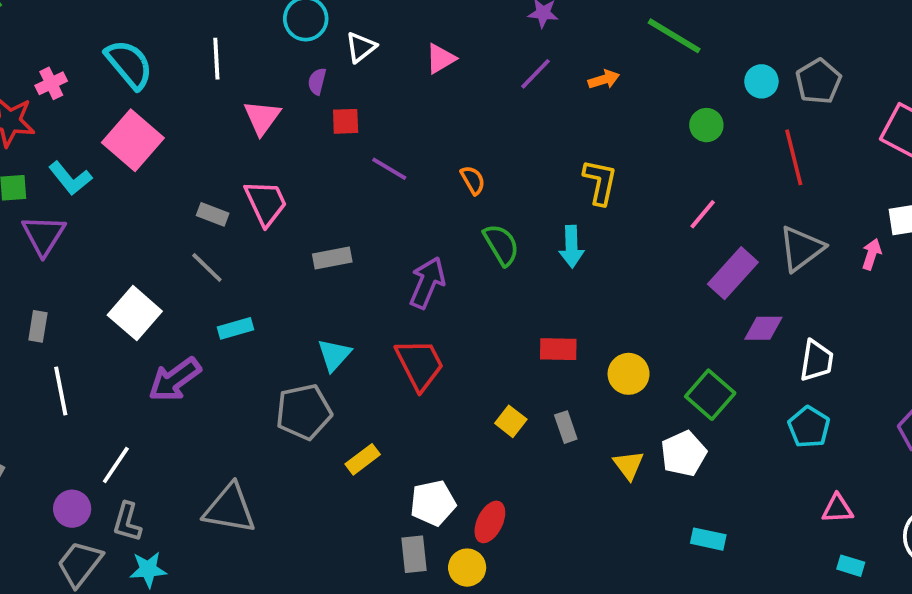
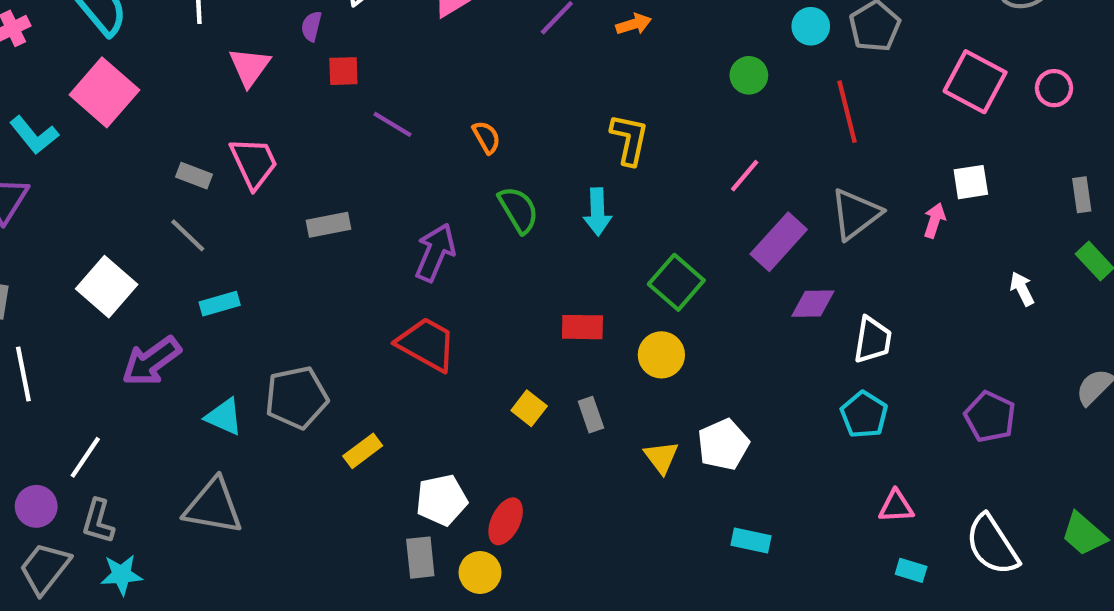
cyan triangle: (334, 355) -> (224, 417), moved, turned -48
red trapezoid: (420, 364) -> (427, 344), turned -34
green square: (710, 395) -> (676, 282), moved

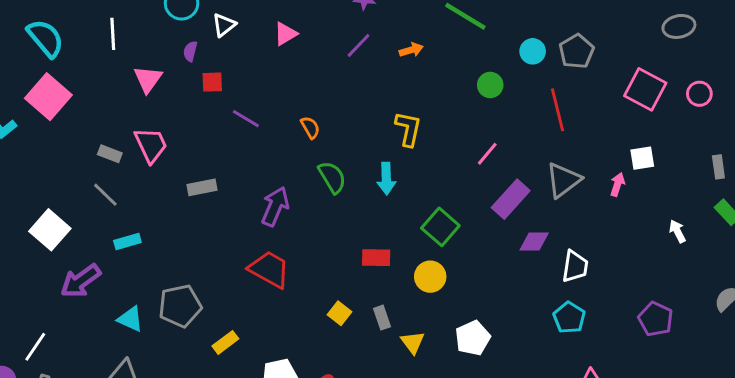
yellow triangle: (661, 457) -> (413, 342), moved

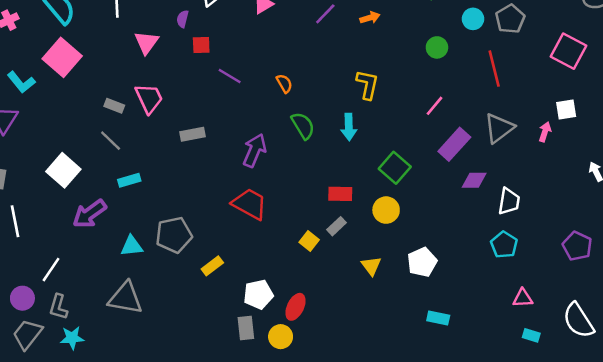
gray rectangle: (382, 318) -> (336, 226), moved, turned 66
cyan triangle: (130, 319) -> (132, 246), turned -30

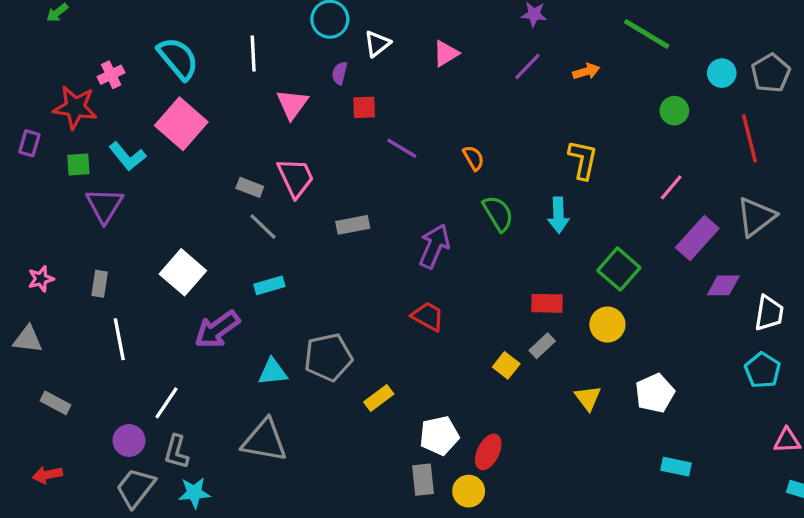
gray line: (111, 141) -> (263, 227), moved
red trapezoid: (250, 204) -> (428, 316), size x0.7

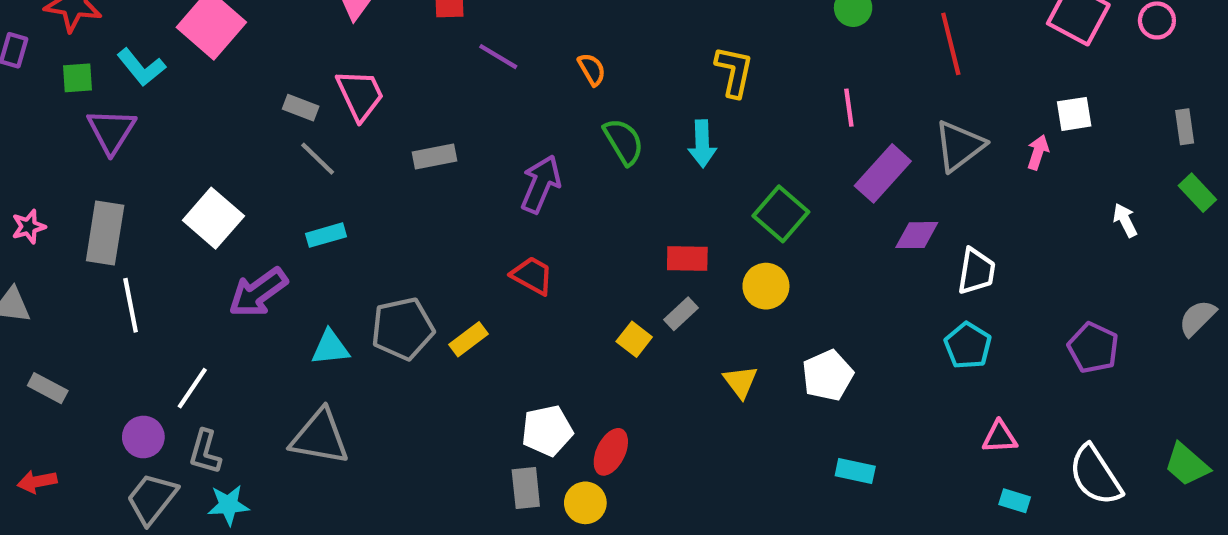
pink line: (671, 187) -> (849, 108), turned -48
gray rectangle: (100, 284) -> (105, 233), size x1.8
yellow rectangle: (379, 398) -> (468, 339), moved

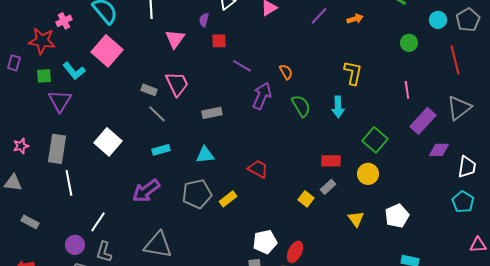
purple arrow: (541, 184) -> (262, 96), moved
purple arrow: (258, 292) -> (146, 191), moved
cyan triangle: (330, 348) -> (205, 155), moved

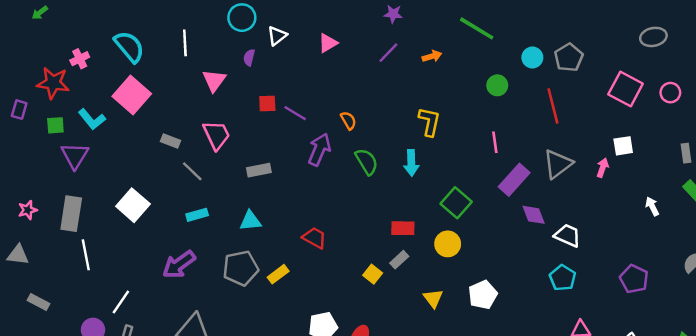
red square: (219, 41) -> (267, 103), moved
gray rectangle: (149, 90) -> (170, 141), moved
purple diamond: (439, 150) -> (534, 215), turned 70
white trapezoid: (467, 167) -> (567, 235), turned -75

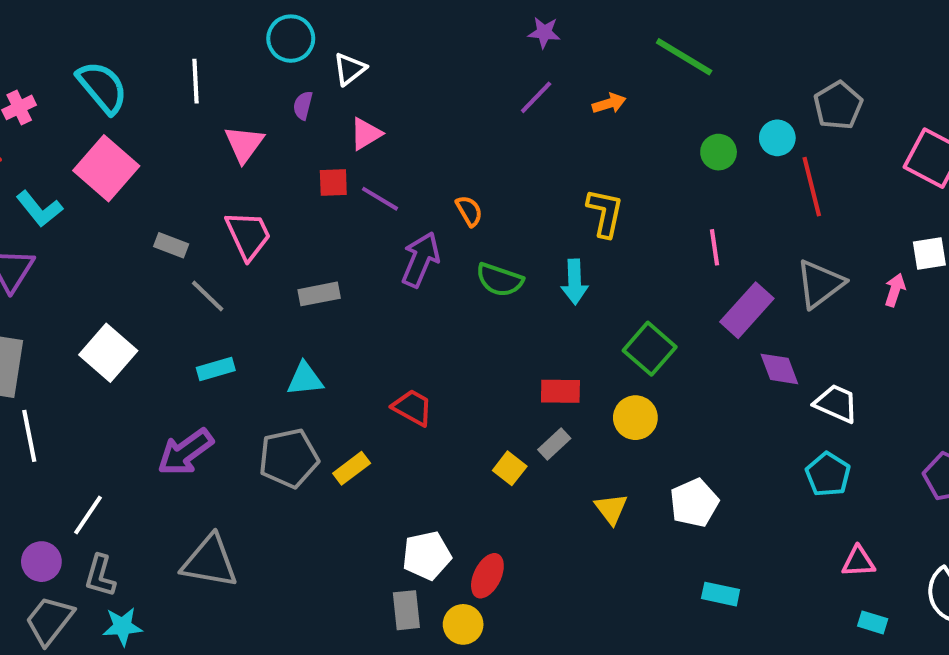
pink triangle: (328, 43) -> (366, 134), moved
cyan circle: (532, 58) -> (777, 138), moved
green semicircle: (367, 162) -> (500, 280), turned 140

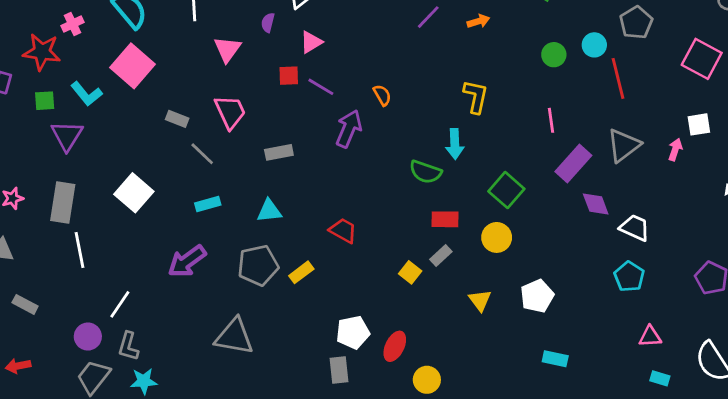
green semicircle: (500, 280) -> (425, 172), moved
gray triangle: (210, 562) -> (234, 337), moved
yellow circle: (463, 624) -> (427, 380), moved

